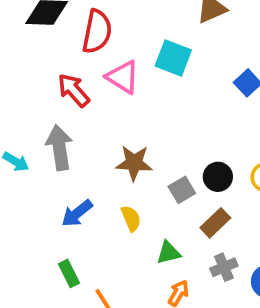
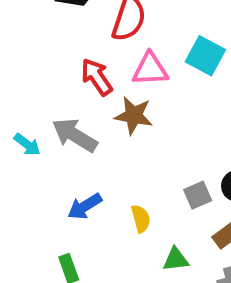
pink triangle: (123, 77) -> (150, 69), turned -42
gray arrow: (59, 148) -> (75, 135), turned -57
brown star: (134, 163) -> (134, 116), moved

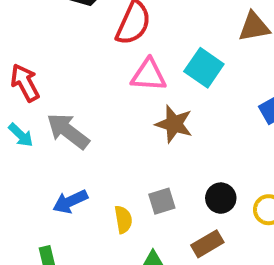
red arrow: (97, 77) -> (25, 83), moved
brown star: (134, 116) -> (174, 124), moved
gray square: (198, 195) -> (162, 201), moved

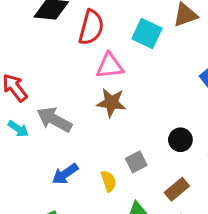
cyan square: (204, 68) -> (147, 34), moved
brown star: (174, 124) -> (111, 103), moved
black circle: (221, 198) -> (180, 140), moved

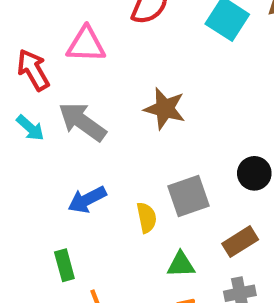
pink triangle: (110, 66) -> (86, 44), moved
gray square: (136, 162) -> (189, 196), size x1.4

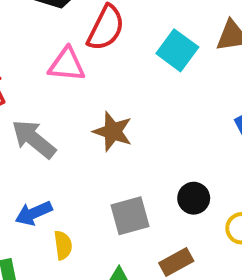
pink triangle: (86, 44) -> (67, 65), moved
yellow semicircle: (147, 218) -> (63, 245), moved

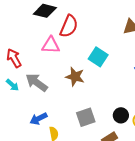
cyan square: (177, 50) -> (98, 57), moved
black circle: (194, 198) -> (121, 115), moved

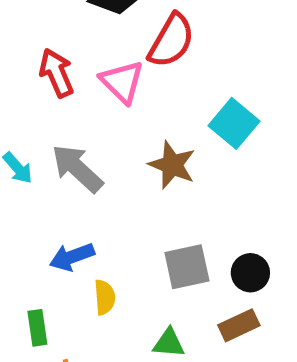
pink triangle: (51, 45) -> (122, 82), turned 36
red arrow: (14, 58) -> (57, 73), moved
black circle: (121, 115) -> (250, 273), moved

